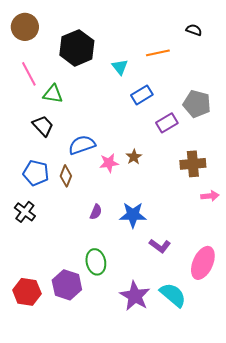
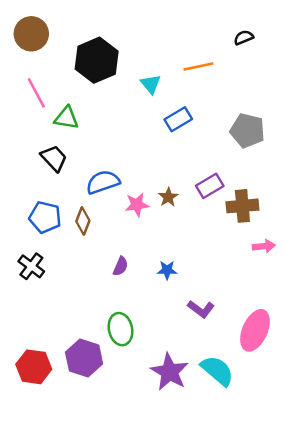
black semicircle: (194, 30) -> (244, 38), turned -42
purple rectangle: (167, 123) -> (210, 186), moved
blue star: (133, 215) -> (167, 270), size x0.6

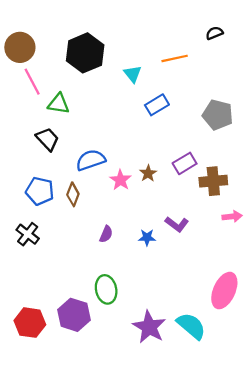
brown circle: (31, 34) -> (20, 47), moved
pink star: (137, 205) -> (120, 180), turned -30
purple L-shape: (201, 309) -> (177, 224), moved

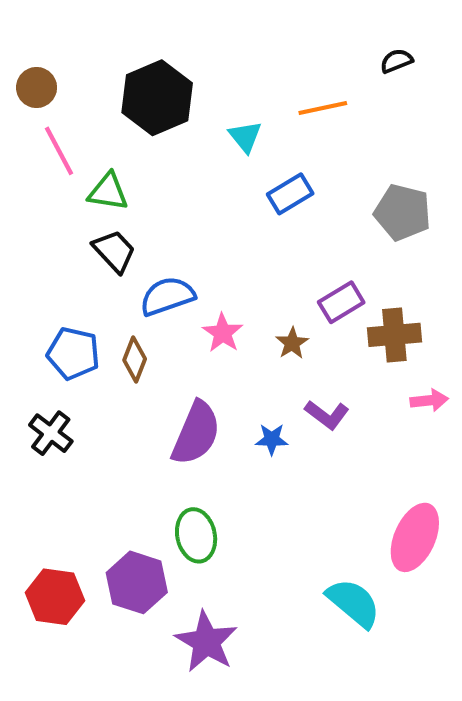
brown circle: (20, 47) -> (37, 88), size x0.7
black trapezoid: (48, 139) -> (114, 251), moved
brown star: (148, 173) -> (292, 343), moved
purple semicircle: (106, 234) -> (196, 433), size x2.0
purple star: (149, 327) -> (206, 642), moved

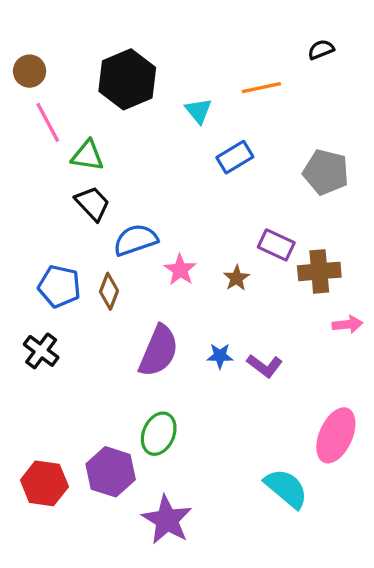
purple rectangle: (341, 302) -> (276, 245), turned 56
purple L-shape: (327, 415) -> (265, 366), moved
green ellipse: (196, 535) -> (159, 434), turned 36

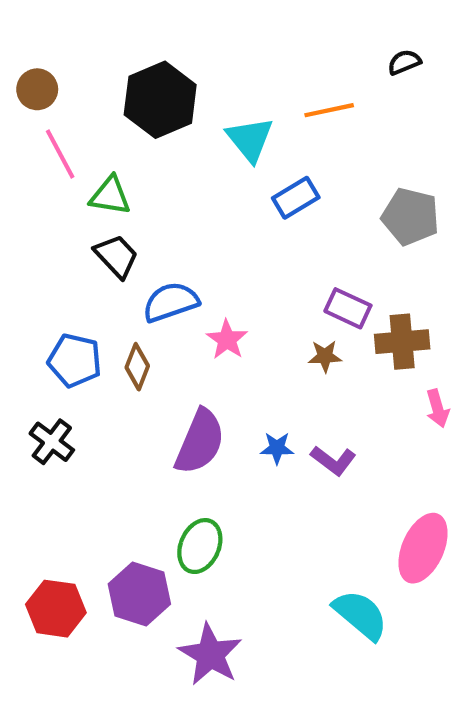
cyan triangle: (198, 111) -> (250, 139), size x1.4
brown star: (237, 278) -> (325, 356), moved, turned 30
pink arrow: (347, 324) -> (438, 408), turned 80

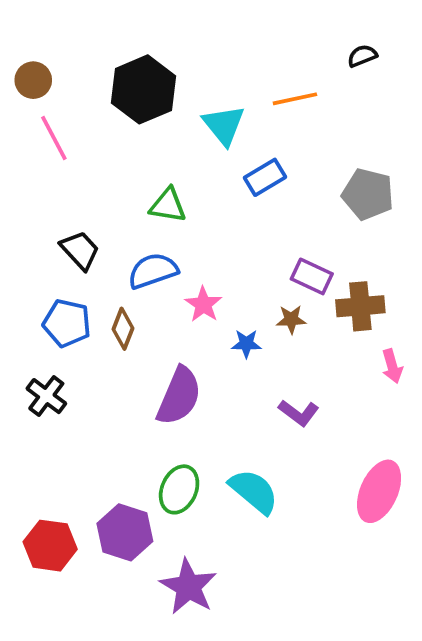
green triangle: (110, 196) -> (168, 205), moved
black trapezoid: (116, 256) -> (80, 250), moved
blue star: (277, 448) -> (246, 344), moved
cyan semicircle: (360, 615) -> (254, 491), moved

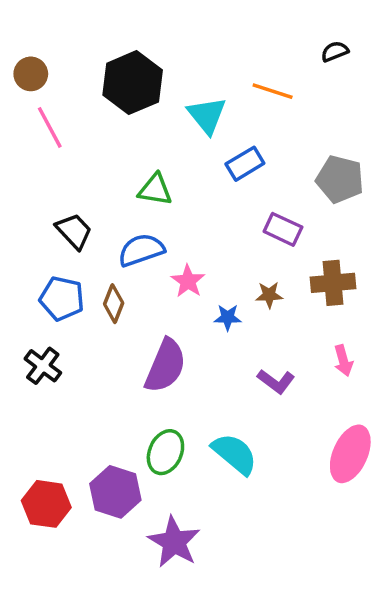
orange line: (295, 99) -> (273, 91), turned 30
purple rectangle: (312, 276) -> (283, 229), moved
pink arrow: (392, 366) -> (343, 361), moved

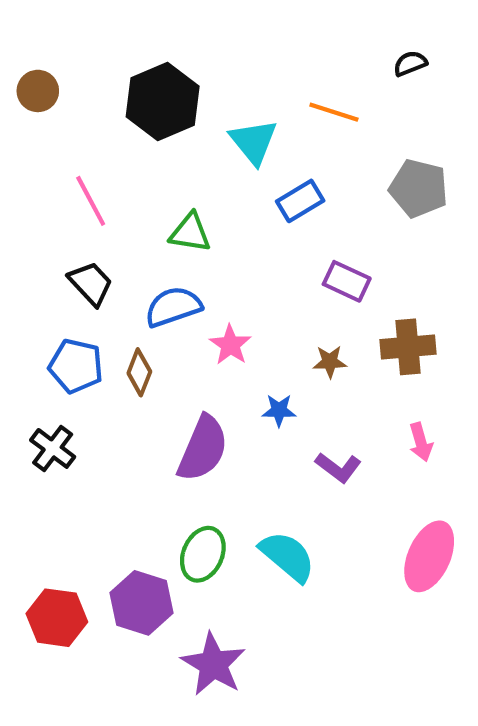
pink line: (50, 127) -> (91, 201), moved
gray pentagon: (340, 179) -> (419, 188), moved
blue star: (228, 317) -> (279, 410), moved

